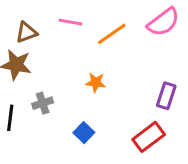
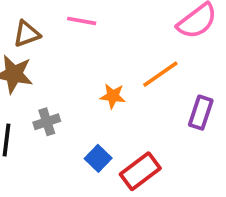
orange line: (112, 34) -> (160, 74), moved
red rectangle: (149, 137) -> (140, 171), moved

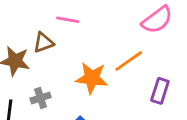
brown triangle: (27, 34) -> (43, 43), moved
orange star: (113, 96) -> (92, 78), size x1.6

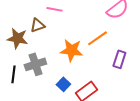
gray cross: (41, 98) -> (35, 64), size x1.5

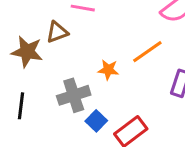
orange star: (71, 50) -> (108, 70), size x0.6
gray cross: (35, 64) -> (74, 95), moved

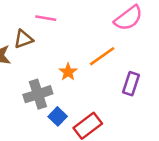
orange star: (108, 70) -> (68, 72), turned 30

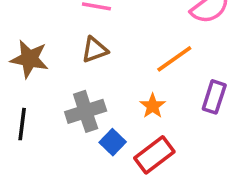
brown triangle: (23, 39) -> (95, 50), moved
orange star: (68, 72) -> (153, 106), moved

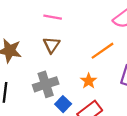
brown triangle: (95, 50) -> (51, 45), turned -36

